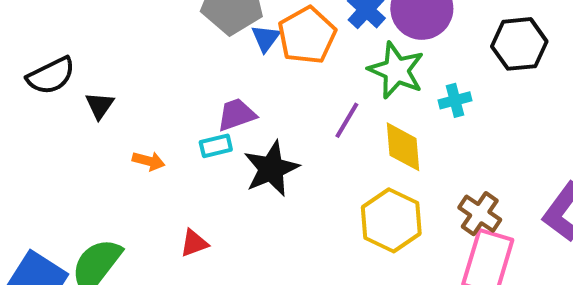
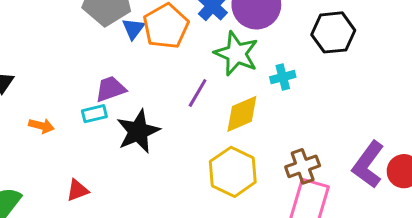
yellow diamond: (403, 147) -> (242, 114), turned 72
brown cross: (480, 214) -> (303, 166), turned 36

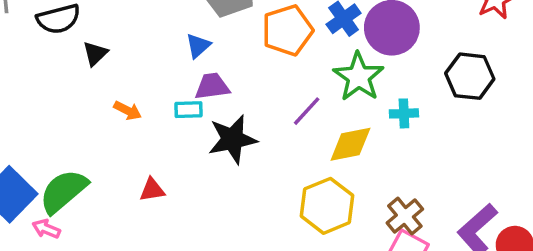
blue triangle: (133, 29) -> (198, 46), moved
brown cross: (303, 166) -> (405, 216), turned -32

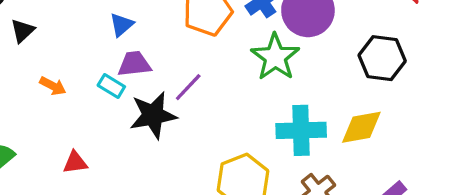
cyan rectangle: (188, 110) -> (111, 86), turned 32
purple line: (307, 111) -> (188, 87), moved
cyan cross: (404, 113) -> (301, 130), moved, size x1.8
yellow diamond: (350, 144) -> (361, 127), moved

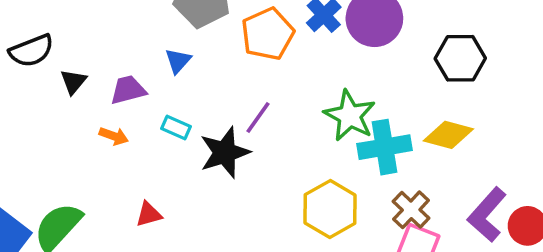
green star: (275, 57) -> (350, 116), moved
purple trapezoid: (134, 64) -> (128, 90), moved
yellow diamond: (361, 127) -> (448, 135), turned 33

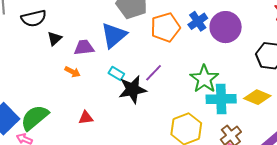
blue triangle: (178, 61) -> (114, 35), size x1.8
cyan rectangle: (176, 128) -> (116, 73), moved

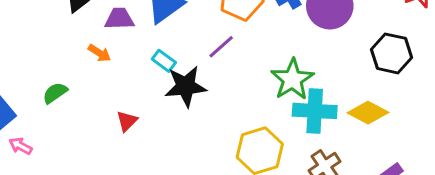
purple line: (154, 73) -> (221, 47), moved
green semicircle: (35, 118) -> (55, 93), moved, size x0.6
red triangle: (86, 118) -> (127, 121), moved, turned -42

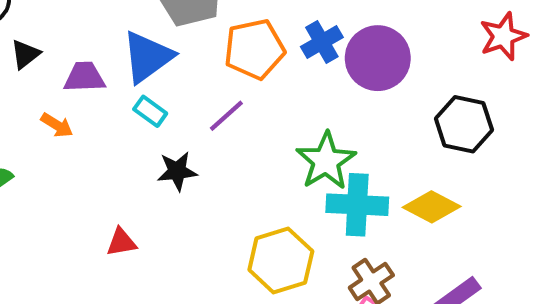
cyan rectangle: (164, 61) -> (150, 111), moved
black star: (186, 86) -> (177, 171), size x0.7
red triangle: (127, 121) -> (121, 242), moved, turned 35

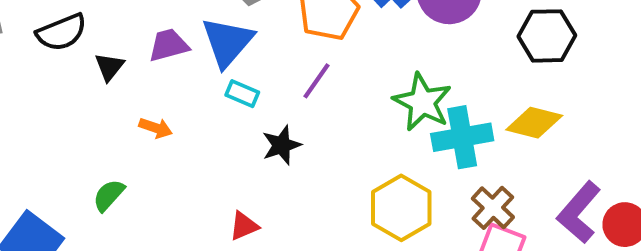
purple trapezoid: (84, 77) -> (169, 45), moved

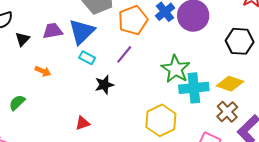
brown cross: (493, 208) -> (227, 112), moved

